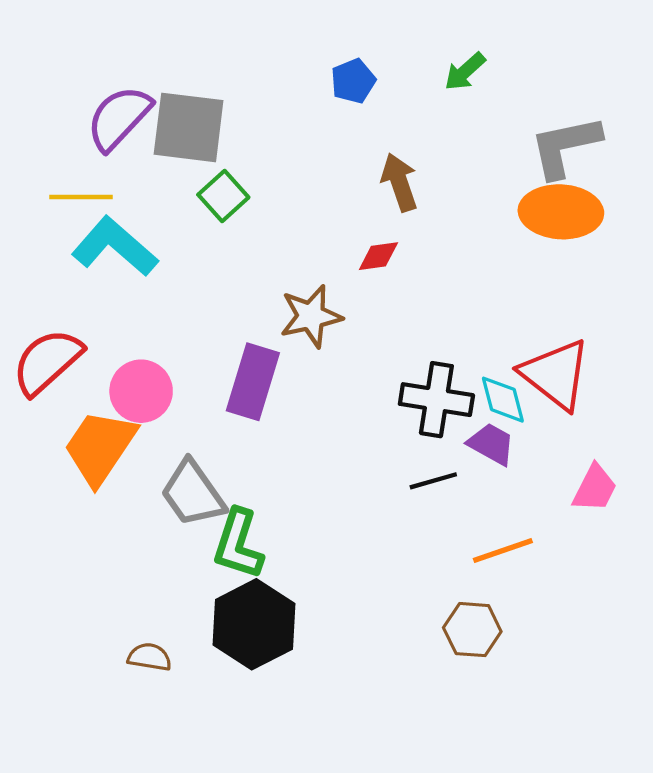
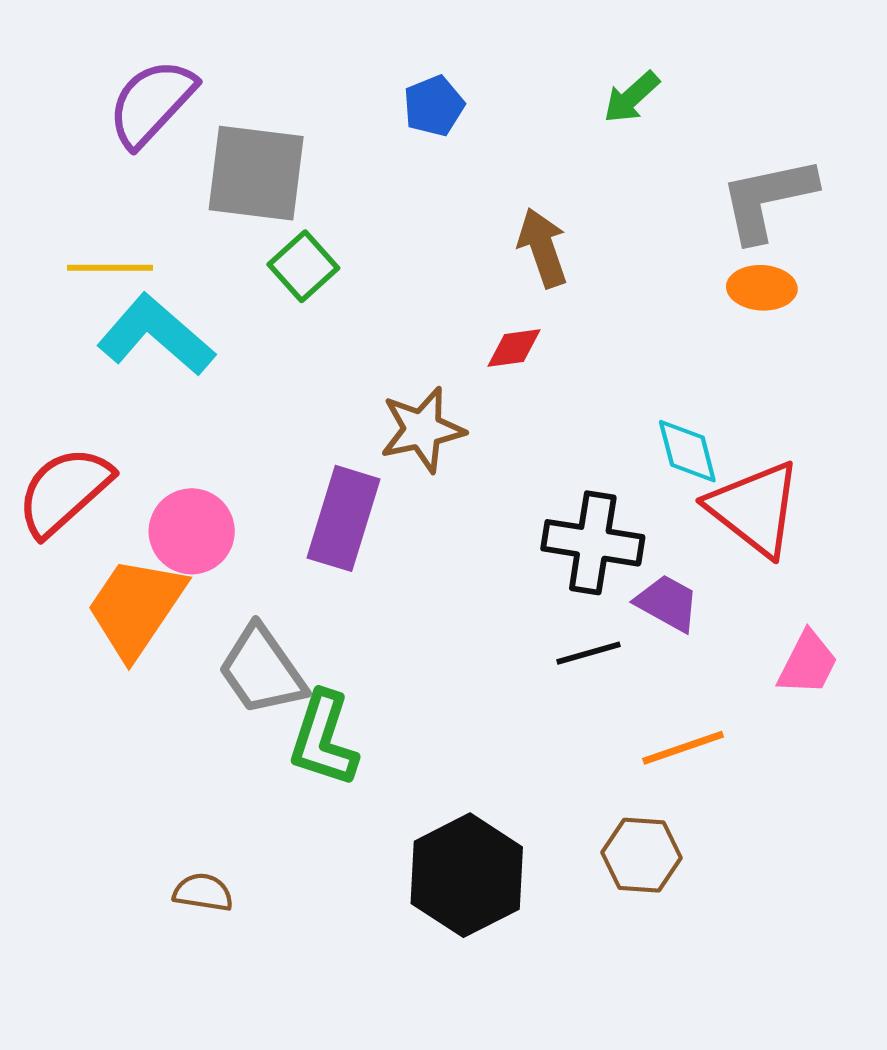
blue pentagon: (353, 81) -> (434, 106), moved
purple semicircle: (119, 118) -> (152, 103), moved
orange ellipse: (561, 212) -> (762, 288), size x0.6
cyan diamond: (503, 400) -> (687, 451), moved
black hexagon: (254, 624) -> (467, 875), moved

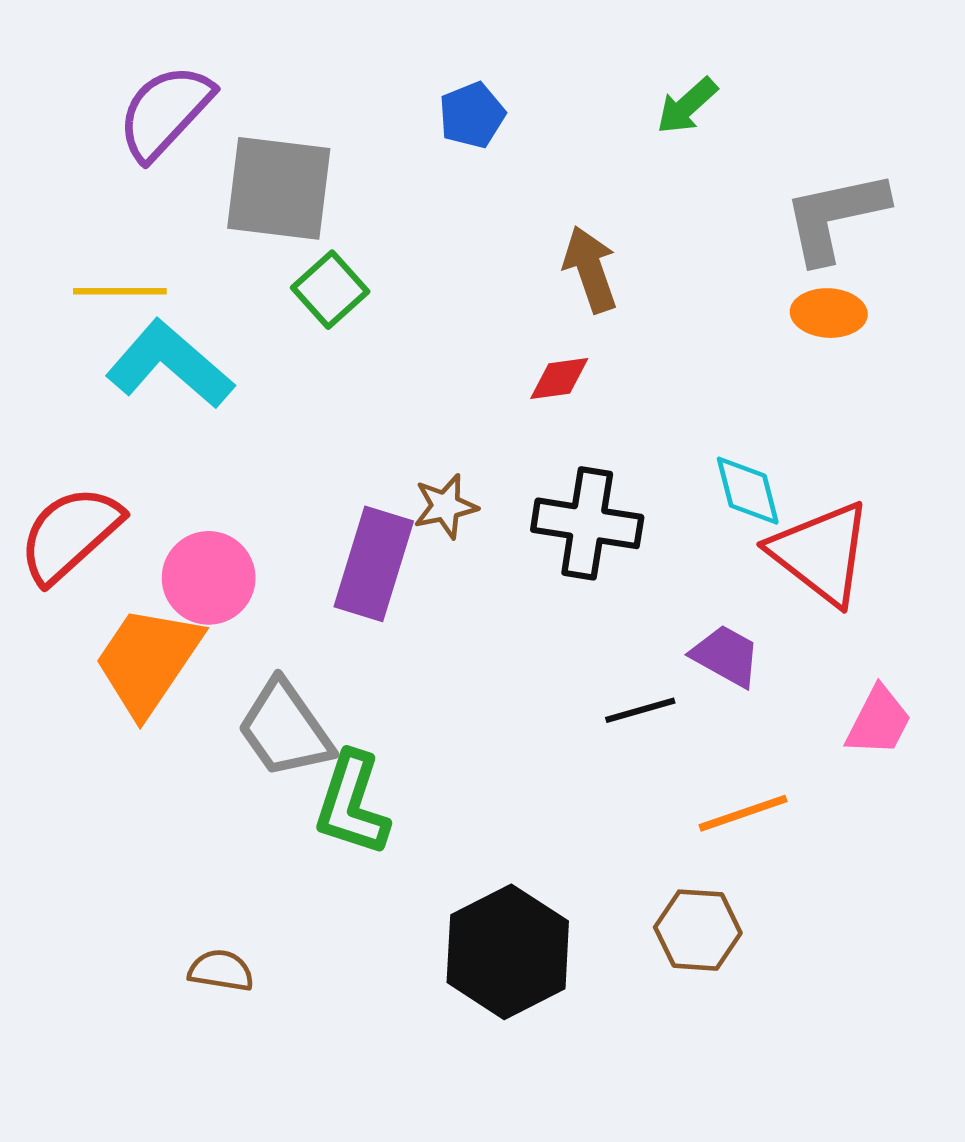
brown star: (422, 430) -> (445, 506), moved, size x0.7
black cross: (593, 543) -> (587, 523), moved

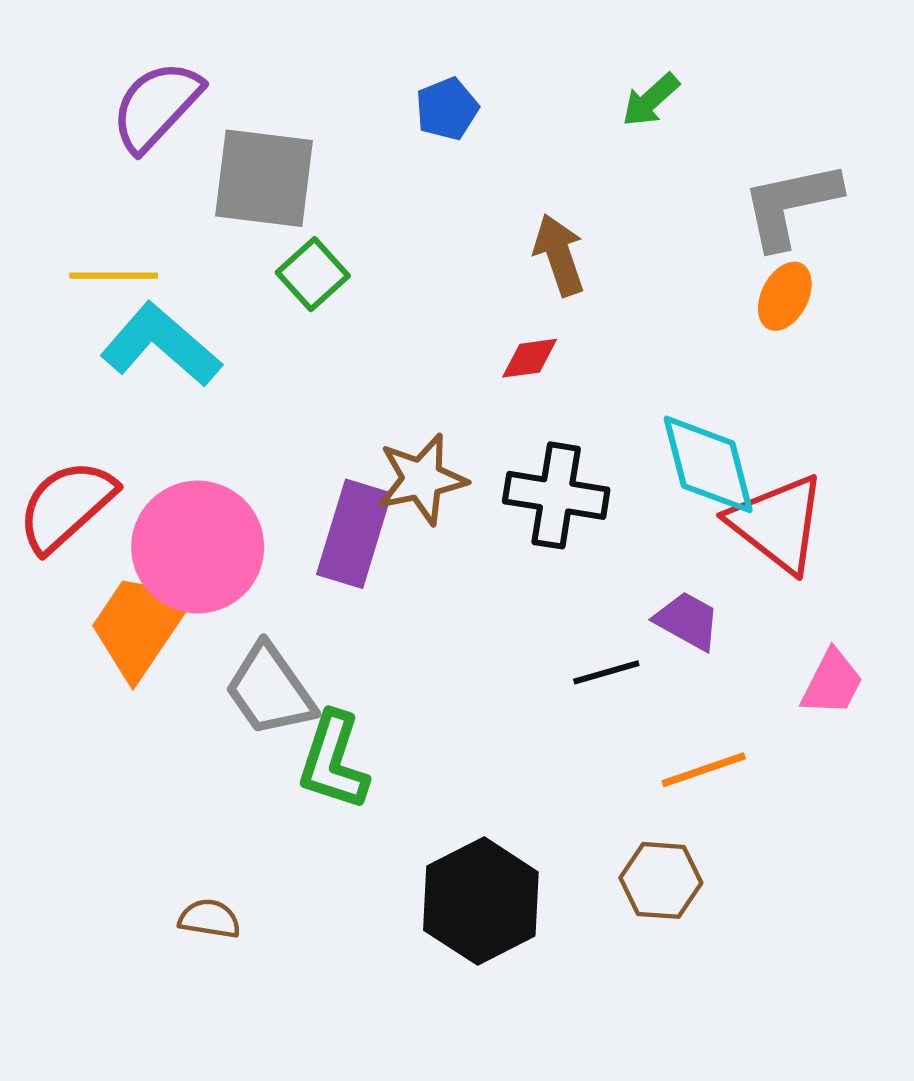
orange ellipse: (829, 313) -> (785, 296), turned -66
cyan diamond: (748, 491) -> (708, 464), size x1.5
brown star: (445, 506) -> (422, 479), size x1.5
pink circle: (209, 578) -> (198, 547), size x1.5

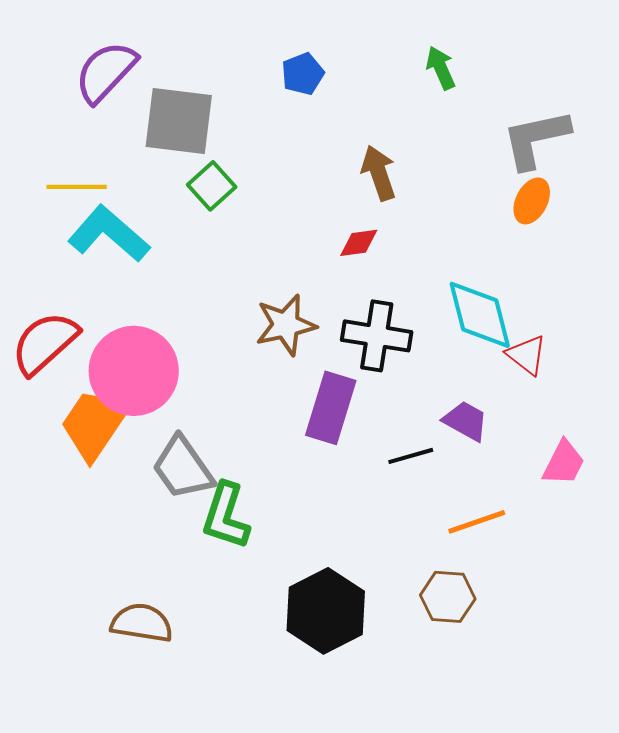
green arrow: (651, 100) -> (441, 68), turned 108
red triangle: (777, 523) -> (527, 355), size x0.6
purple rectangle: (354, 534) -> (331, 408), moved
brown semicircle: (209, 919) -> (142, 623), size x1.5

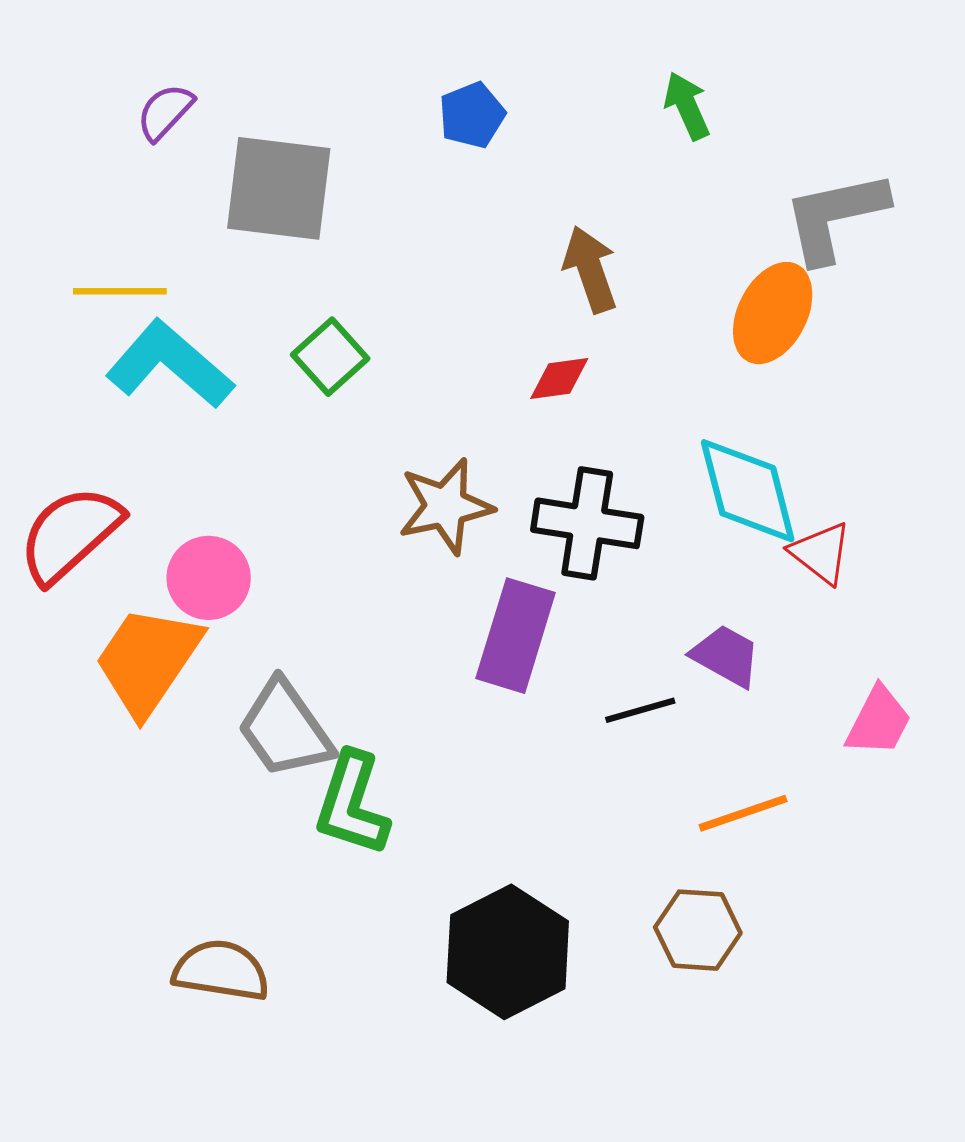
purple semicircle: (106, 72) -> (165, 112), size x0.6
green square: (212, 186) -> (330, 357), moved
orange ellipse: (532, 201) -> (773, 313), moved, size x1.4
pink circle: (134, 371) -> (209, 578), size x0.6

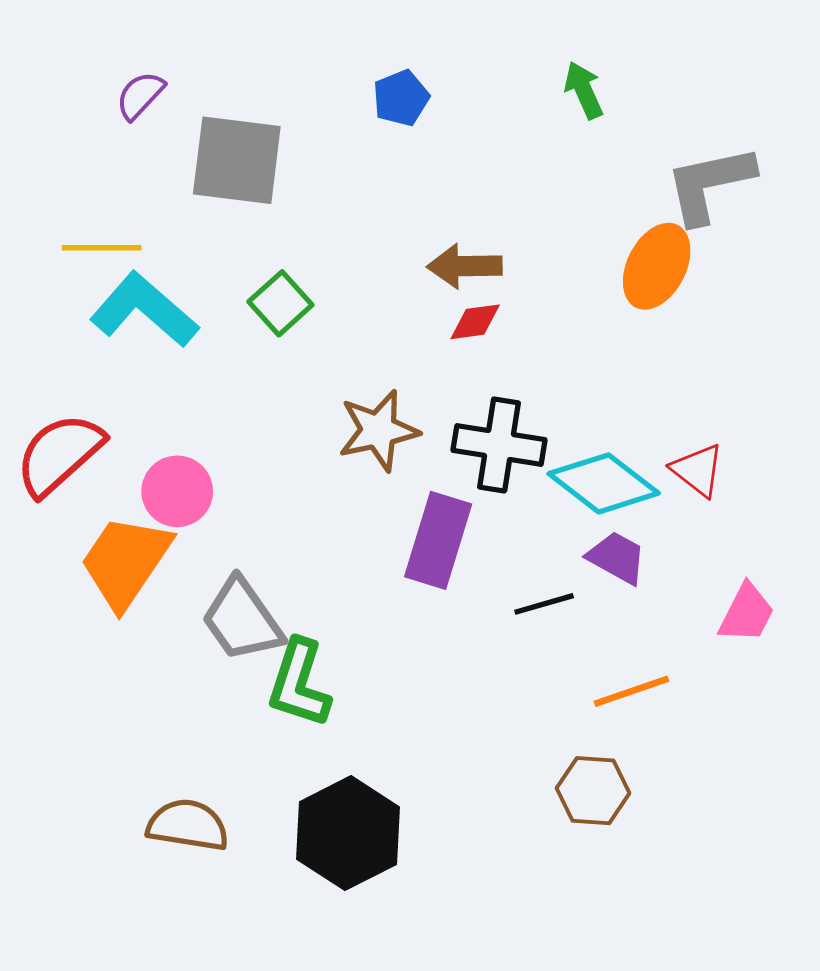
brown arrow: (590, 269) -> (465, 266), moved, turned -72
cyan diamond: (748, 491) -> (604, 483), moved, turned -38
black hexagon: (508, 952) -> (348, 833), moved

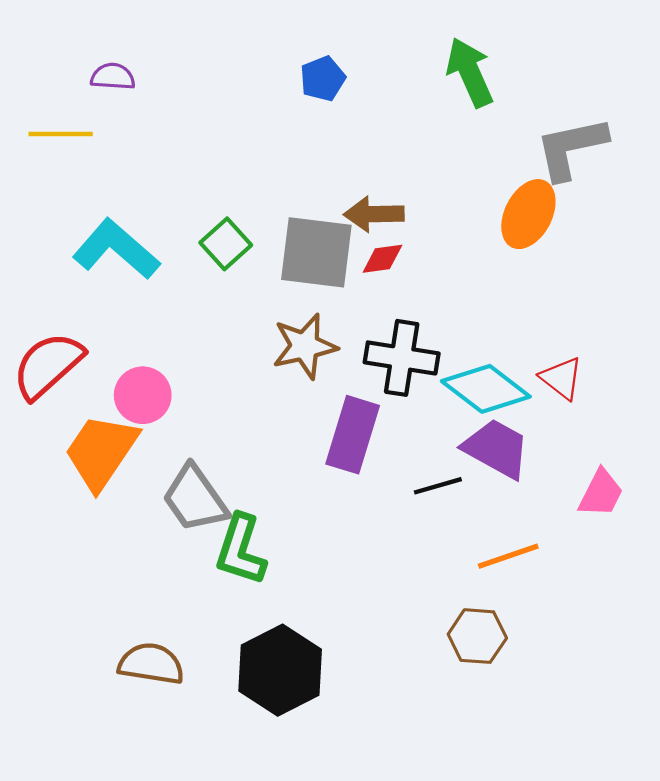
green arrow: (584, 90) -> (470, 72), size x1.5
purple semicircle: (140, 95) -> (113, 77), turned 51
gray square: (237, 160) -> (316, 252), moved
yellow line: (102, 248) -> (61, 134), moved
purple trapezoid: (617, 558) -> (496, 448), size x1.4

